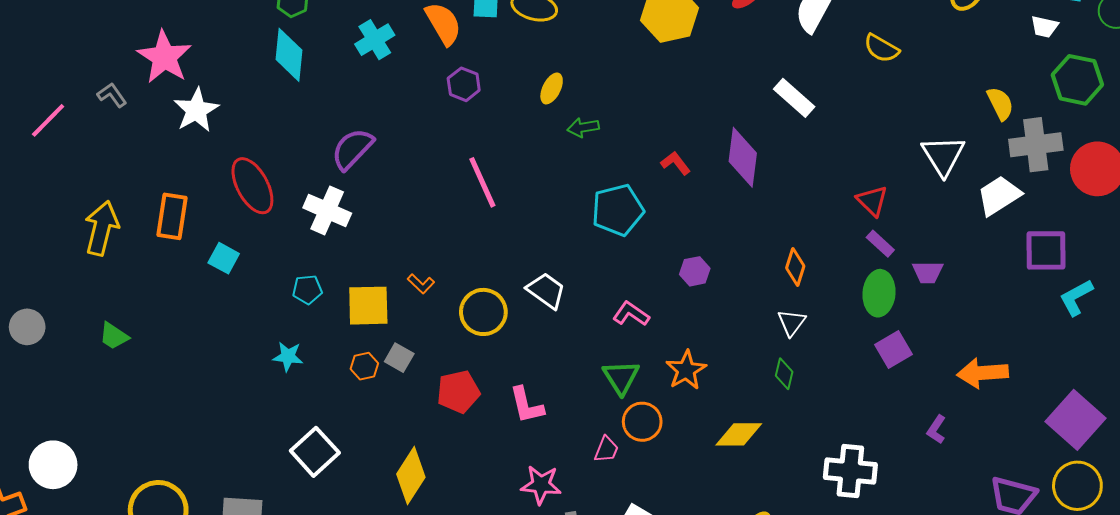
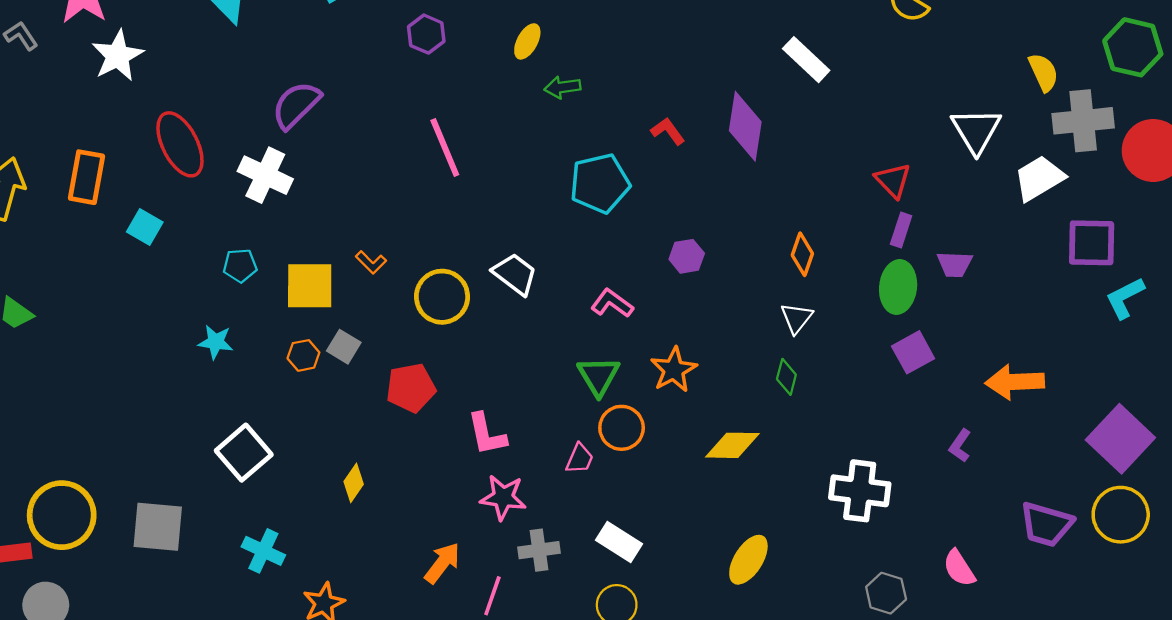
purple rectangle: (880, 244) -> (901, 230), turned 64
pink L-shape: (527, 405) -> (487, 434), moved
yellow diamond: (411, 476) -> (354, 483), size x0.6

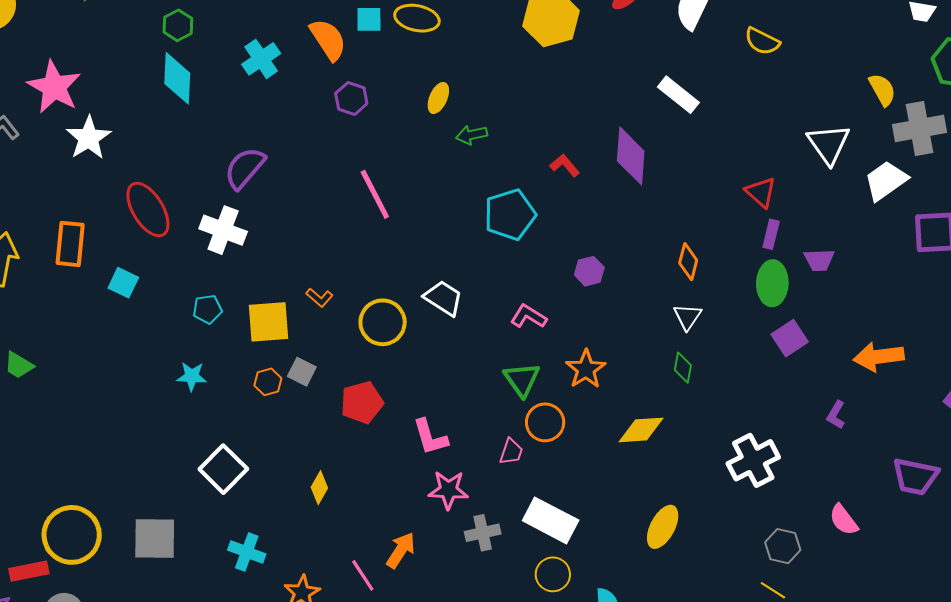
white cross: (860, 491) -> (753, 460), turned -30
white rectangle: (619, 542) -> (551, 520), size x1.4
pink line: (492, 596) -> (363, 575), moved, turned -48

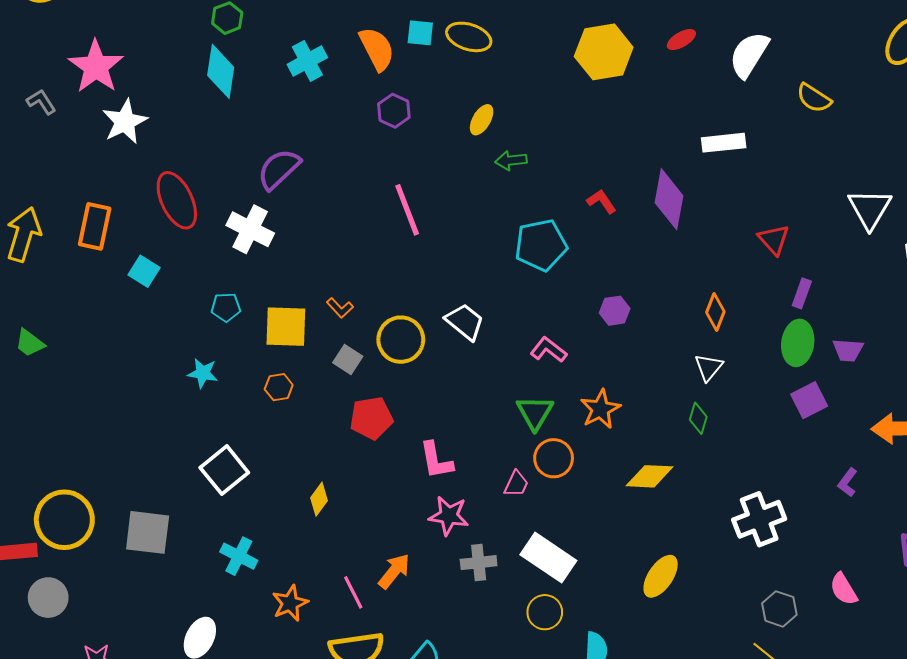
white rectangle: (678, 95) -> (724, 143), turned -51
red triangle: (761, 192) -> (774, 240), moved
purple trapezoid: (819, 260) -> (848, 350), moved
gray square: (302, 372) -> (348, 360), moved

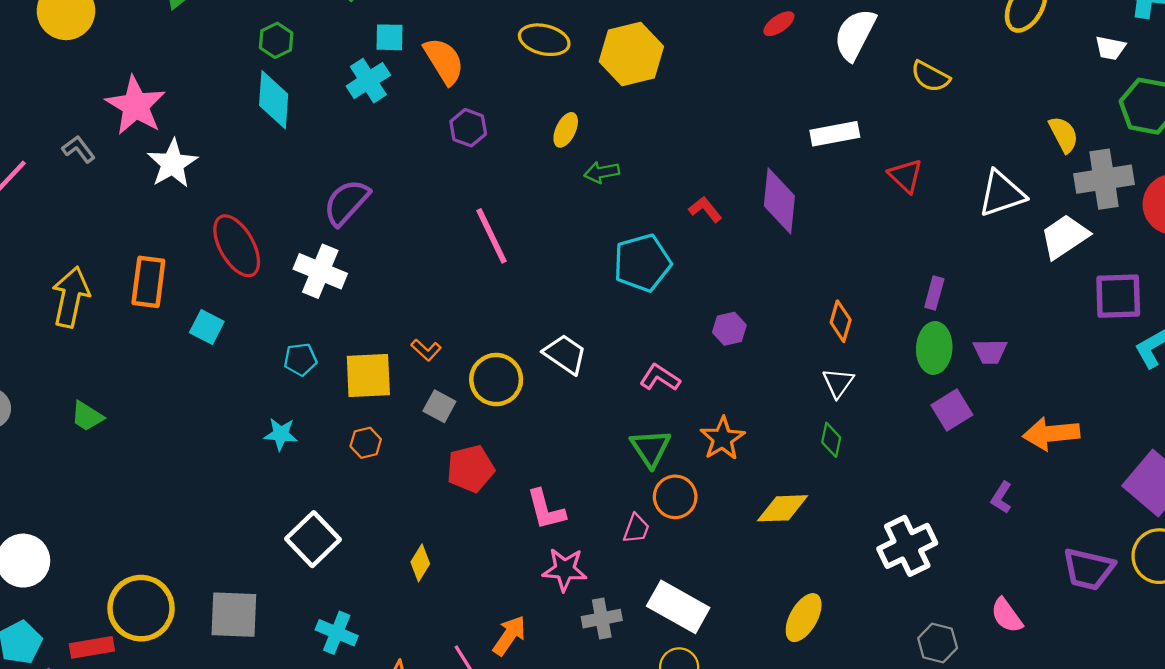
cyan square: (420, 33) -> (389, 37), moved
yellow hexagon: (604, 52) -> (631, 54), moved
white triangle: (870, 209) -> (1002, 194), turned 45
red triangle: (774, 240) -> (906, 176), moved

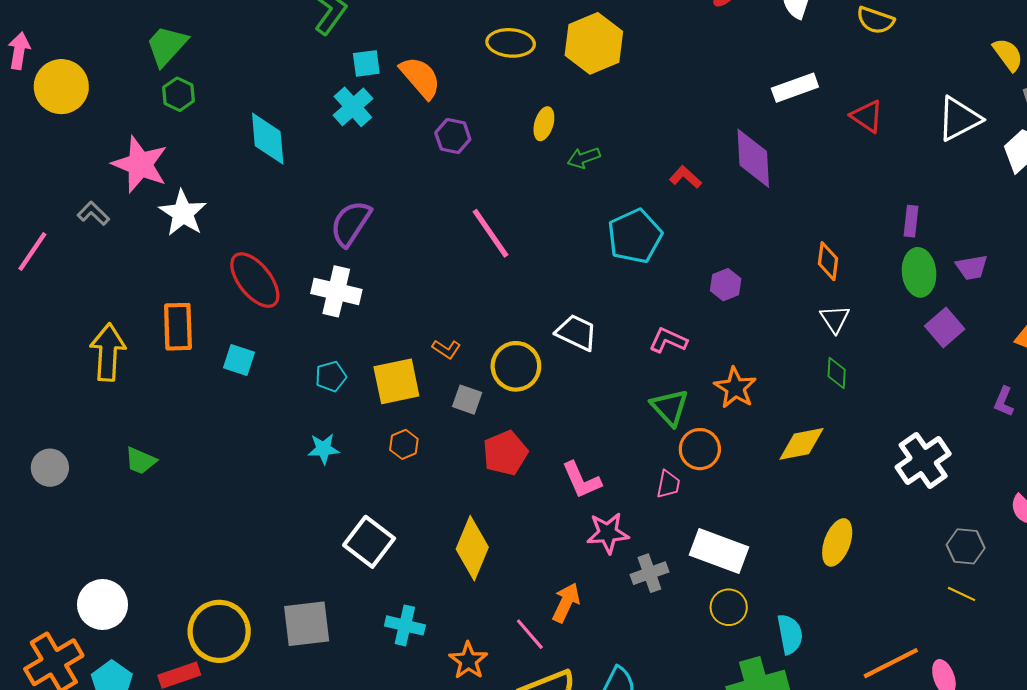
green hexagon: (276, 40) -> (179, 94), moved
yellow diamond: (420, 563) -> (472, 548), size x1.8

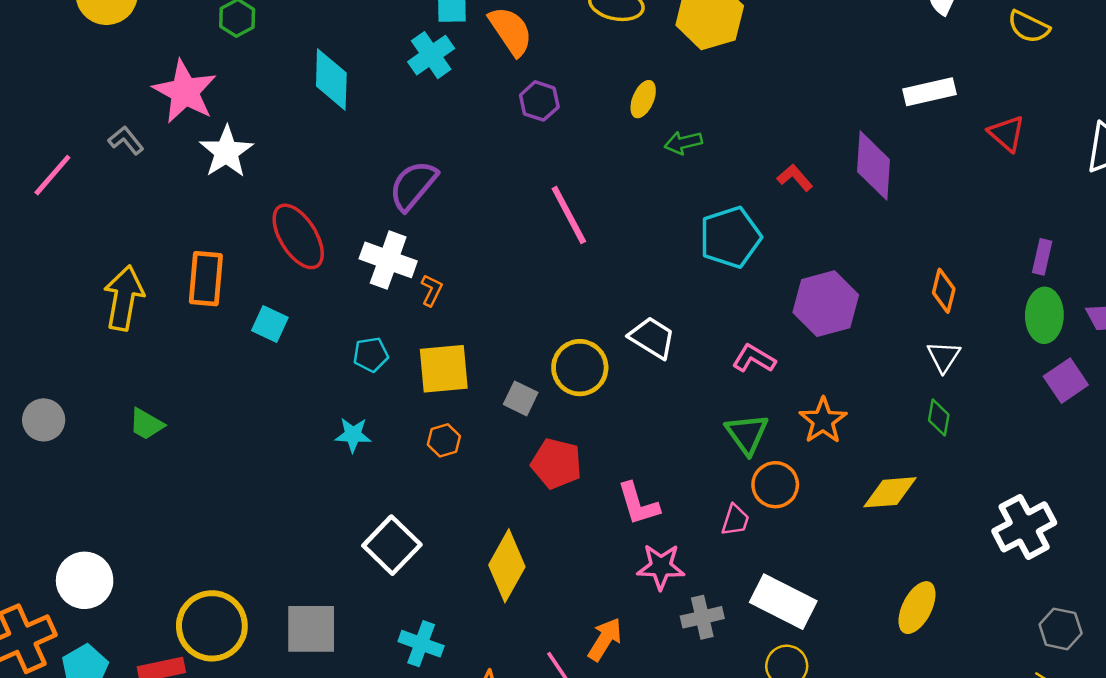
purple hexagon: (726, 285) -> (826, 304), size x1.8
orange L-shape: (446, 349) -> (432, 290), moved, turned -104
red pentagon: (505, 453) -> (556, 463), turned 30

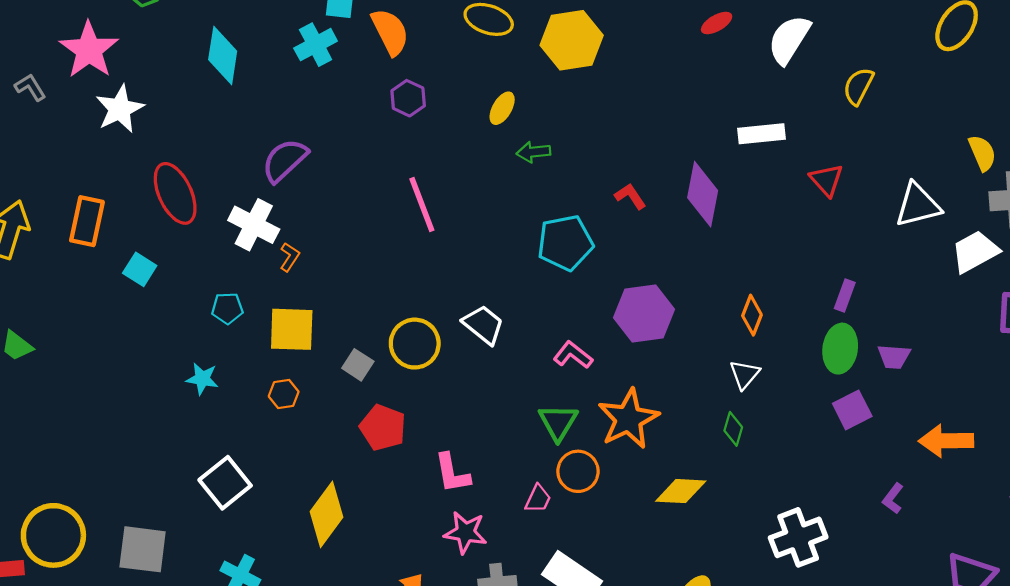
yellow semicircle: (1029, 27) -> (858, 86), turned 84
orange star: (823, 421) -> (628, 419), size x1.4

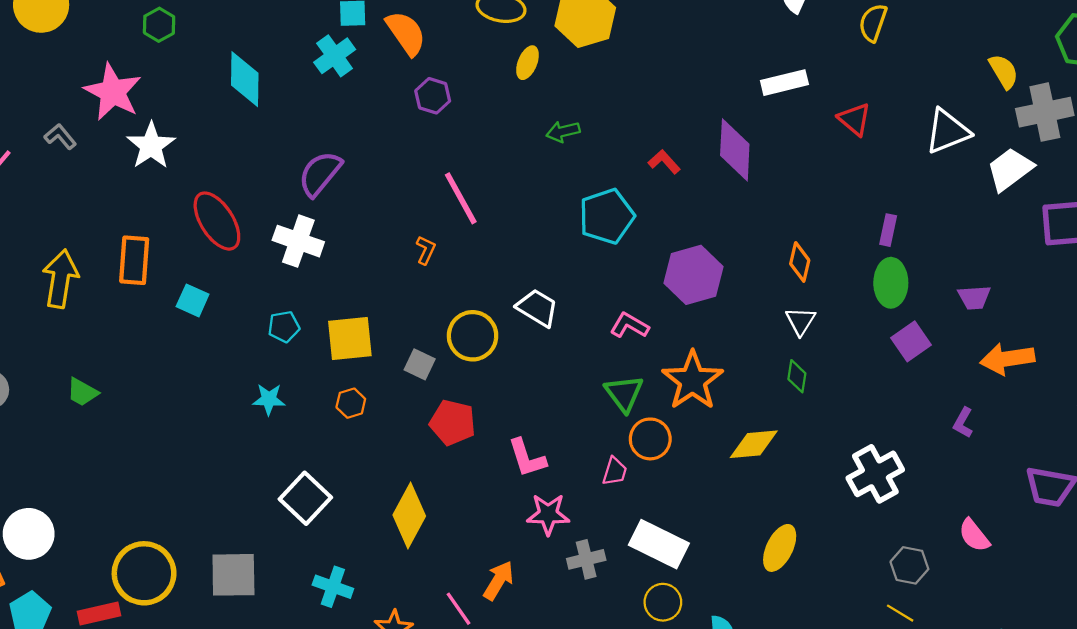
yellow ellipse: (502, 108) -> (527, 63), moved
orange L-shape: (290, 257) -> (426, 250), moved
purple trapezoid: (894, 357) -> (974, 297), moved

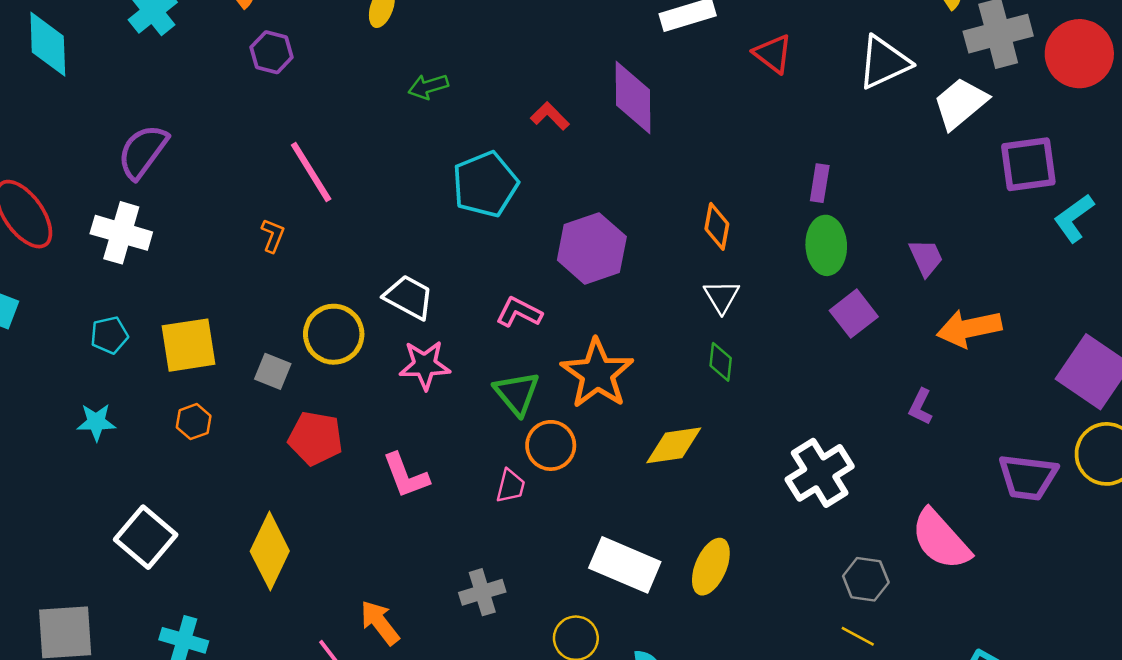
purple trapezoid: (974, 297) -> (926, 258), turned -108
pink star: (548, 514) -> (425, 365), moved
pink semicircle: (974, 535) -> (941, 540), size x1.6
white rectangle: (659, 544) -> (625, 565), moved
orange arrow: (499, 580) -> (380, 623), turned -66

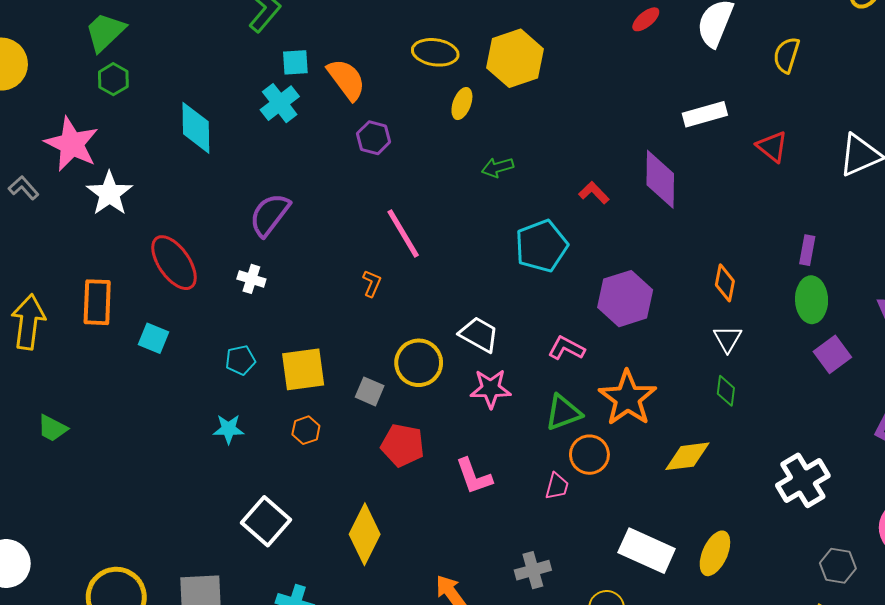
white cross: (121, 233) -> (251, 279), size x0.6
green triangle: (517, 393) -> (563, 412), turned 48

